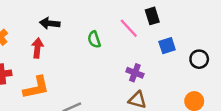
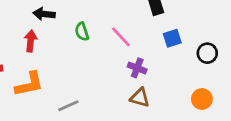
pink line: (129, 28) -> (121, 37), moved
green semicircle: (94, 39) -> (82, 32), moved

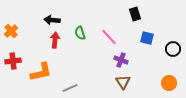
blue square: (172, 38) -> (147, 38), turned 32
red arrow: (31, 41) -> (55, 40), moved
brown triangle: (140, 98) -> (123, 82), turned 42

